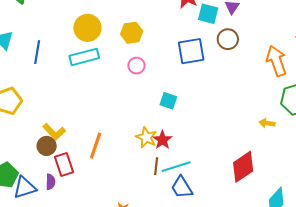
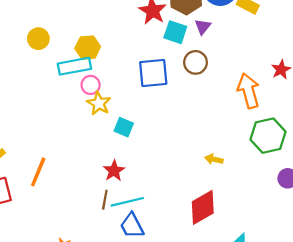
yellow circle: (87, 28) -> (38, 39), size x0.7
cyan rectangle: (84, 57) -> (74, 66), moved
yellow arrow: (267, 123) -> (214, 159), moved
yellow star: (146, 137) -> (99, 103), moved

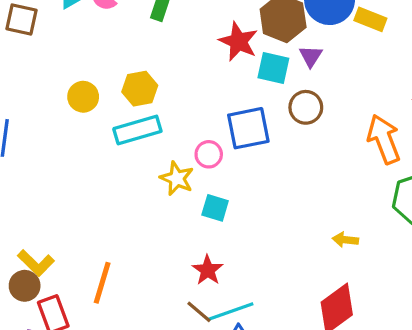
yellow hexagon: (88, 48) -> (140, 89), moved
pink circle: (91, 85) -> (209, 154), moved
brown line: (105, 200) -> (199, 312), turned -54

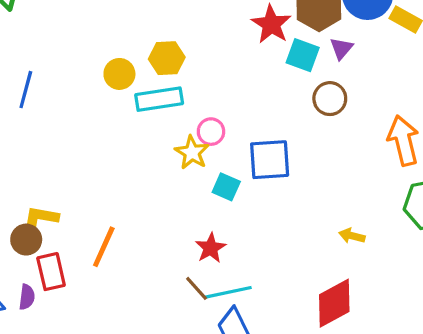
yellow circle: (83, 97) -> (119, 74), moved
blue square: (248, 128) -> (270, 160), moved
pink circle: (209, 154) -> (211, 132), moved
yellow L-shape: (36, 263) -> (40, 218), turned 138

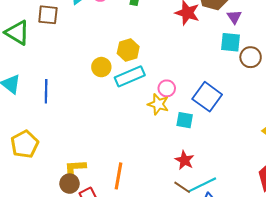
cyan square: (303, 55) -> (230, 42), moved
brown circle: (330, 99) -> (251, 57), moved
blue square: (270, 160) -> (207, 97), turned -36

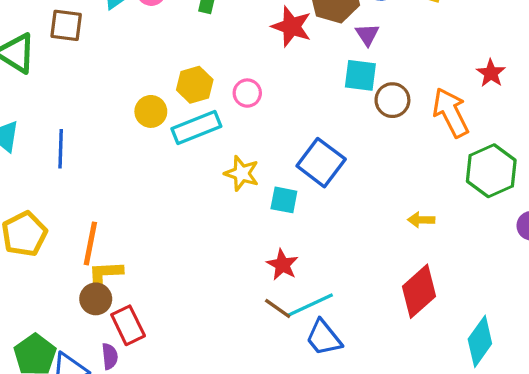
pink circle: (167, 88) -> (247, 93), moved
orange line: (119, 176) -> (90, 243), moved

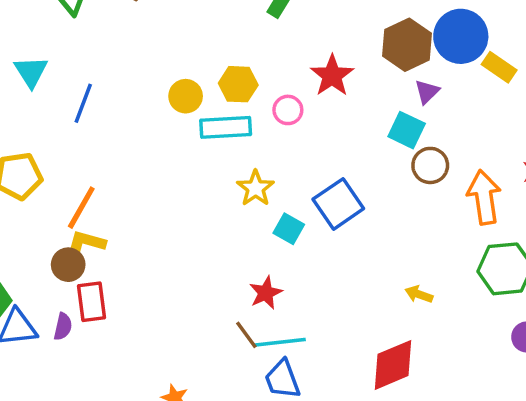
red star: (292, 27) -> (332, 76), moved

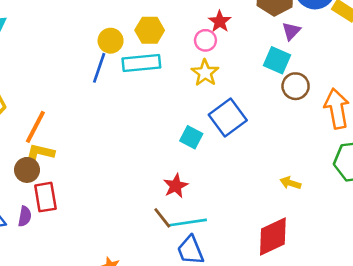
red star: (332, 76) -> (220, 21), size x0.7
blue line: (83, 103) -> (99, 68), moved
pink circle: (288, 110) -> (205, 40), moved
yellow star: (255, 188) -> (205, 73), moved

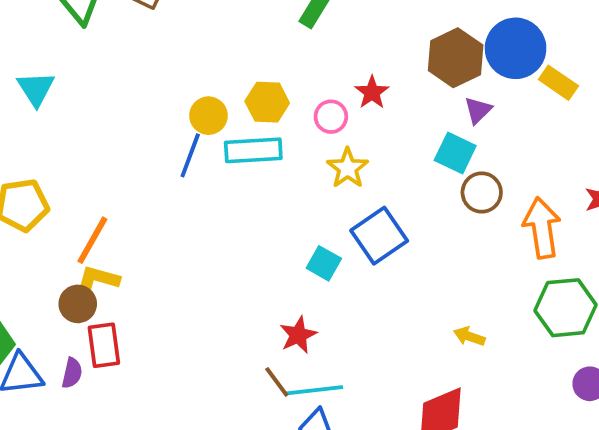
pink circle: (205, 40) -> (331, 117), moved

